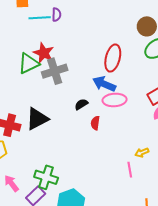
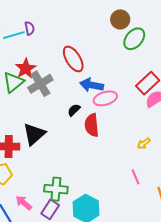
red star: (44, 53) -> (26, 68), turned 30
red ellipse: (113, 58) -> (73, 59), moved, turned -32
red semicircle: (95, 123) -> (92, 125), size x1.6
pink line: (130, 170) -> (135, 177), moved

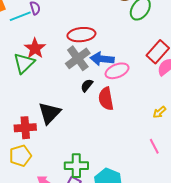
red ellipse: (73, 59) -> (81, 35), turned -60
gray cross: (40, 84) -> (78, 58), moved

